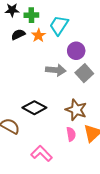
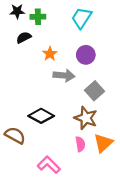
cyan trapezoid: (59, 25) -> (81, 18), moved
orange star: (39, 35) -> (50, 54), moved
gray square: (84, 73) -> (94, 91), moved

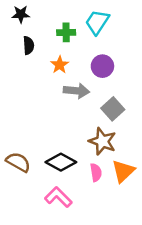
green cross: (38, 17) -> (66, 32), moved
black semicircle: (24, 37) -> (29, 45), turned 112
black diamond: (41, 116) -> (61, 162), moved

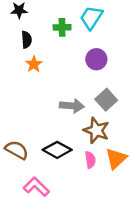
orange star: (60, 65) -> (34, 64), moved
gray arrow: (76, 91) -> (72, 106), moved
pink L-shape: (58, 197) -> (36, 187), moved

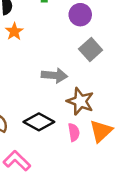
purple circle: (96, 59) -> (80, 15), moved
gray square: (106, 100) -> (91, 50), moved

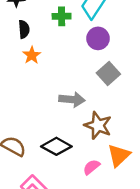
pink semicircle: (74, 132) -> (91, 167), moved, turned -120

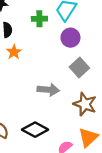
brown star: (98, 125) -> (85, 104), moved

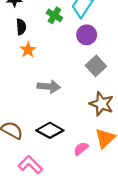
green cross: (39, 19) -> (54, 15), turned 32
gray arrow: (48, 90) -> (49, 87), moved

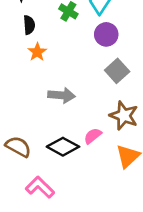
pink semicircle: (81, 149) -> (93, 136), moved

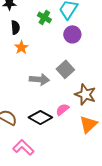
gray square: (117, 71) -> (65, 69), moved

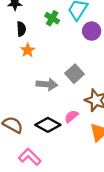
purple circle: (72, 34) -> (92, 31), moved

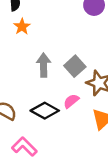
gray square: (75, 74) -> (75, 66), moved
gray arrow: (47, 84) -> (44, 65), turned -96

